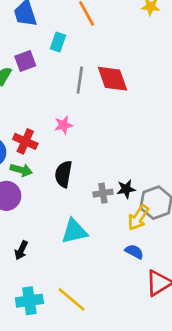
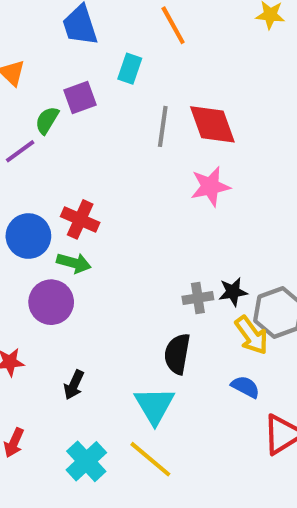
pink star: (63, 125) -> (210, 186), moved, size x1.4
black semicircle: (63, 174) -> (177, 354), moved
yellow arrow: (138, 218) -> (252, 335), turned -70
cyan triangle: (74, 231) -> (154, 405), moved, turned -48
cyan cross: (29, 301) -> (86, 461), turned -35

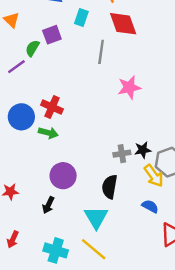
red diamond: (212, 124) -> (123, 24), moved
purple circle: (51, 302) -> (63, 176), moved
cyan cross: (86, 461) -> (56, 250), turned -30

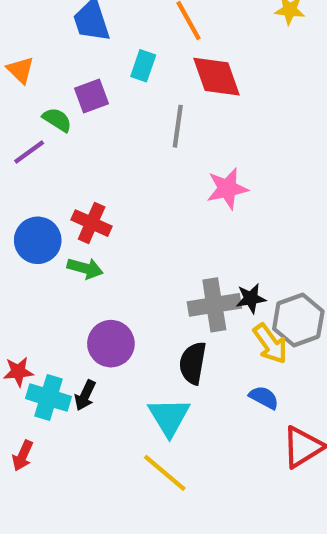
green semicircle: (32, 48) -> (57, 120), turned 91
gray cross: (122, 154) -> (214, 305), size x1.6
cyan cross: (56, 250) -> (48, 397), moved

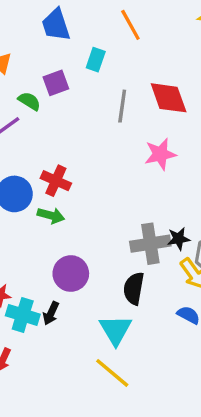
red diamond: (216, 77) -> (169, 98), moved

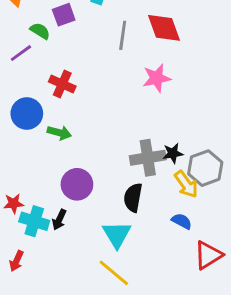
red cross: (56, 181) -> (62, 84), moved

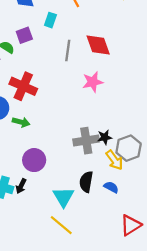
red cross: (62, 84) -> (23, 86), size x1.4
black semicircle: (133, 198) -> (86, 182), moved
red triangle: (208, 255) -> (131, 225), moved

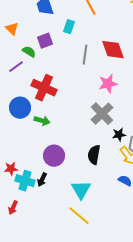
gray cross: (86, 141) -> (102, 114), moved, turned -35
black semicircle: (86, 182) -> (94, 155), moved

